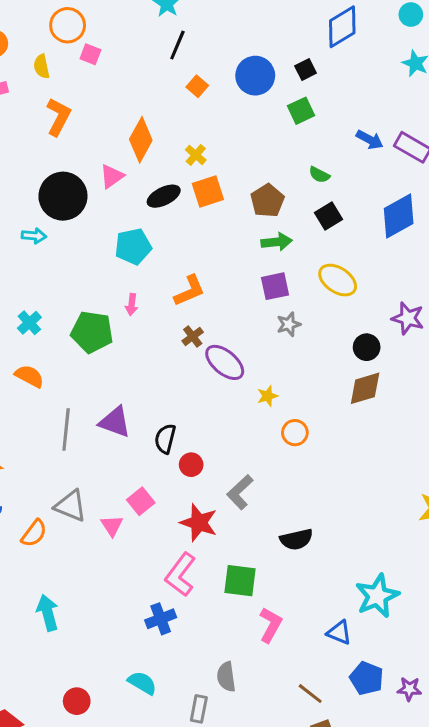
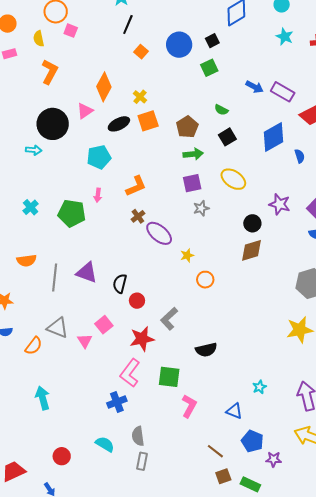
orange semicircle: (29, 376) -> (27, 260), moved, turned 144
red star: (199, 523) -> (142, 339), turned -30
cyan star: (377, 596) -> (259, 387), size x0.5
gray semicircle: (226, 677) -> (138, 436), moved
purple star: (409, 689) -> (274, 459), moved

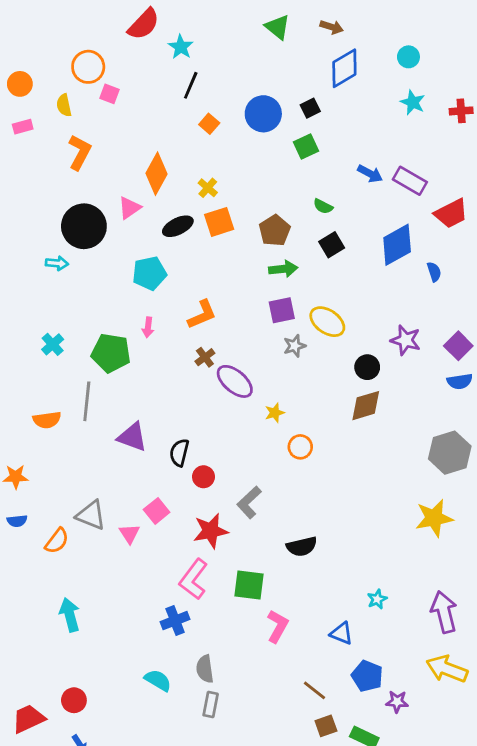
yellow ellipse: (233, 179) -> (327, 322), moved
gray line: (55, 278) -> (87, 401), moved
red circle: (62, 456) -> (74, 700), moved

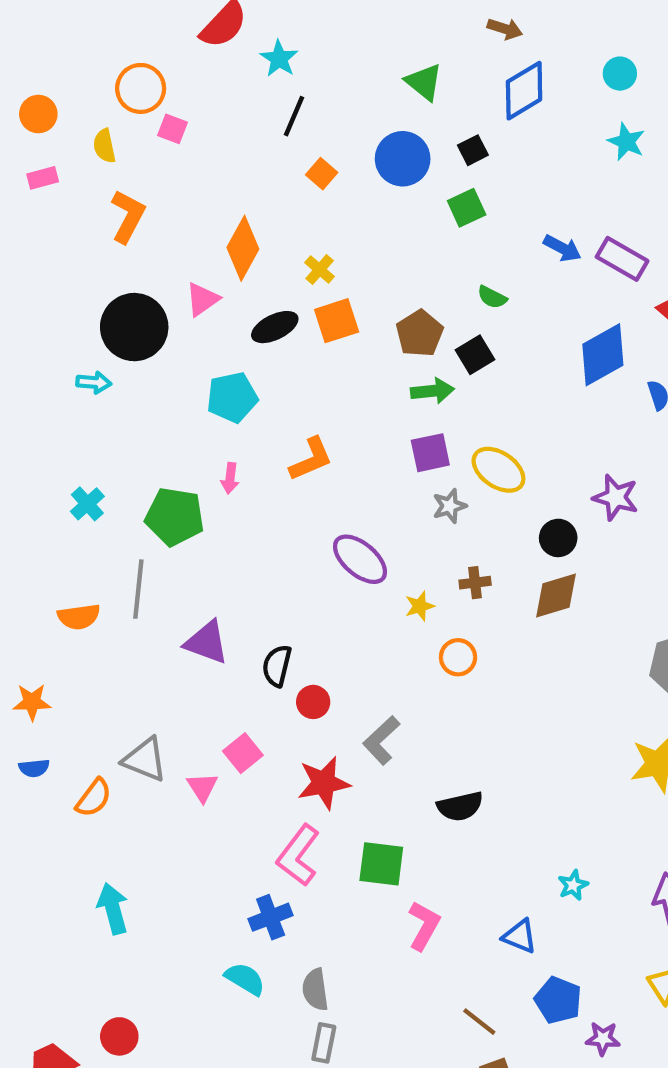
green triangle: (278, 27) -> (424, 82), moved
black square: (332, 245) -> (475, 355), moved
brown cross: (205, 357) -> (475, 583), moved, turned 30
cyan semicircle: (158, 680) -> (245, 979), moved

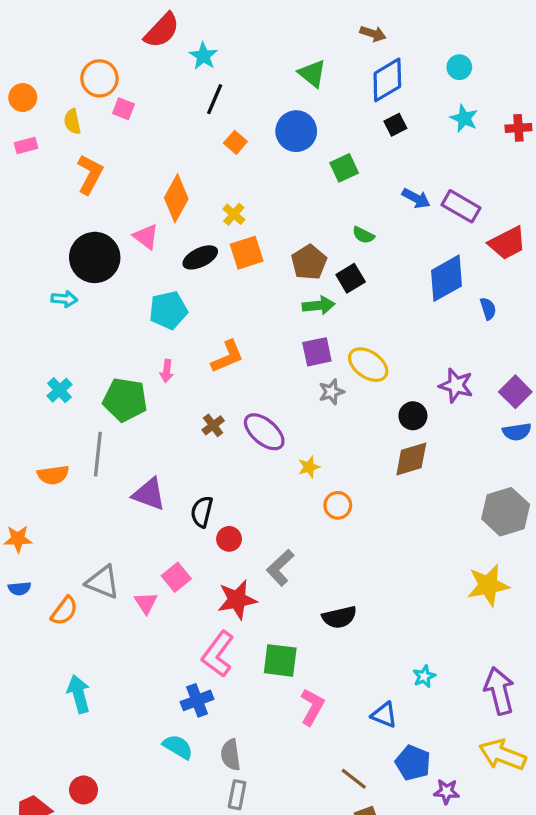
black square: (473, 150) -> (395, 125), moved
pink triangle: (202, 299) -> (146, 237), turned -48
brown cross: (475, 583) -> (213, 425), moved, turned -30

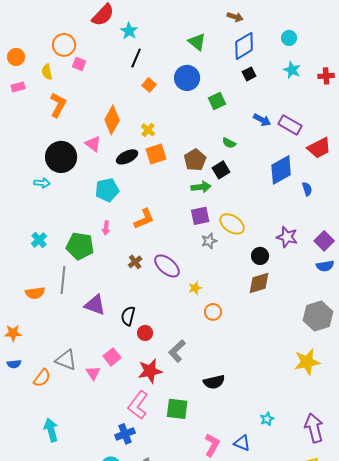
pink L-shape: (312, 707) -> (212, 445), moved

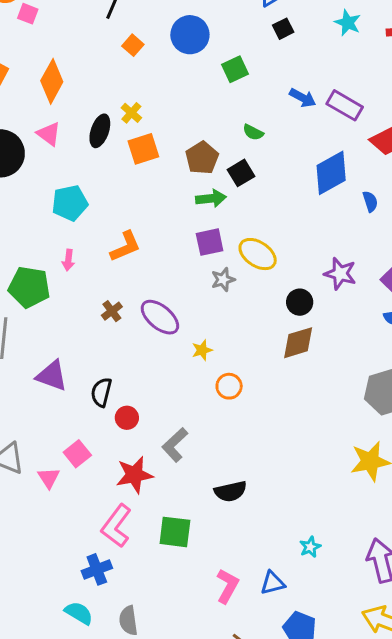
orange diamond: (112, 120) -> (52, 81), moved
black ellipse: (127, 157) -> (100, 131), moved, turned -45
blue triangle: (242, 443) -> (273, 583), turned -36

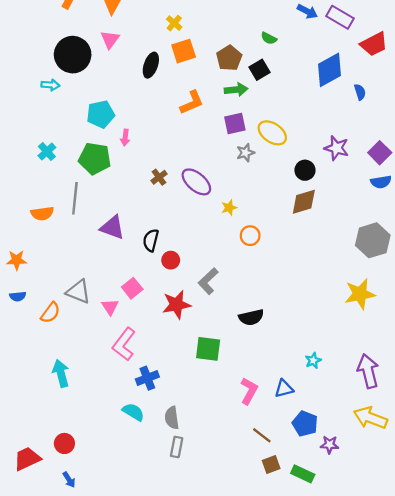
black ellipse: (100, 131) -> (151, 65), moved
pink triangle: (49, 134) -> (110, 39), turned 30
cyan pentagon: (70, 203) -> (101, 114), moved
orange L-shape: (125, 247) -> (192, 102), moved
pink L-shape: (116, 526) -> (124, 344), moved

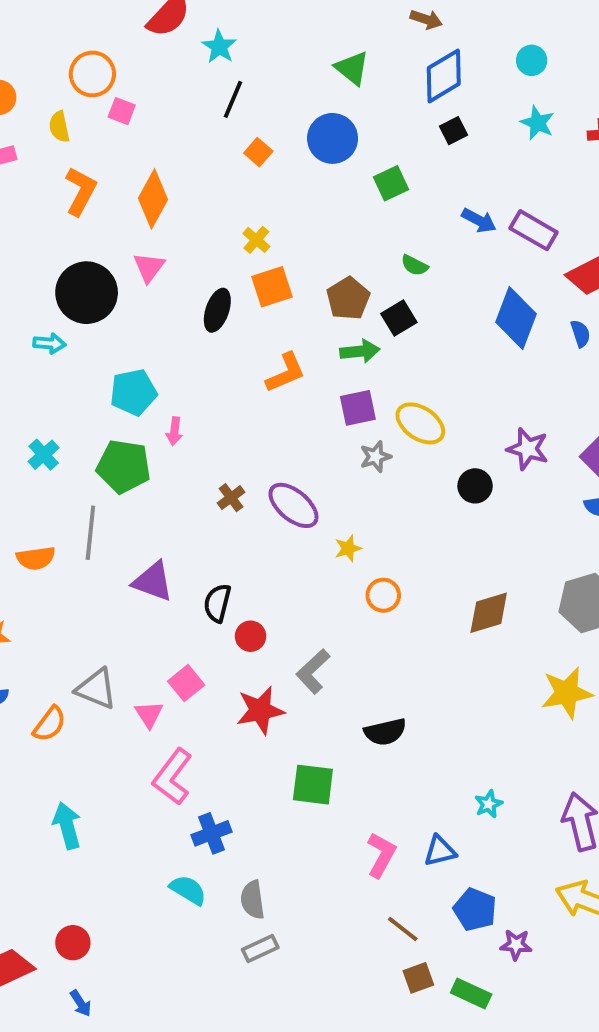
blue diamond: (330, 70) -> (516, 318), turned -40
blue semicircle: (360, 92) -> (580, 334), moved
brown diamond: (304, 202) -> (489, 613), moved
gray rectangle: (177, 447) -> (260, 949), turned 54

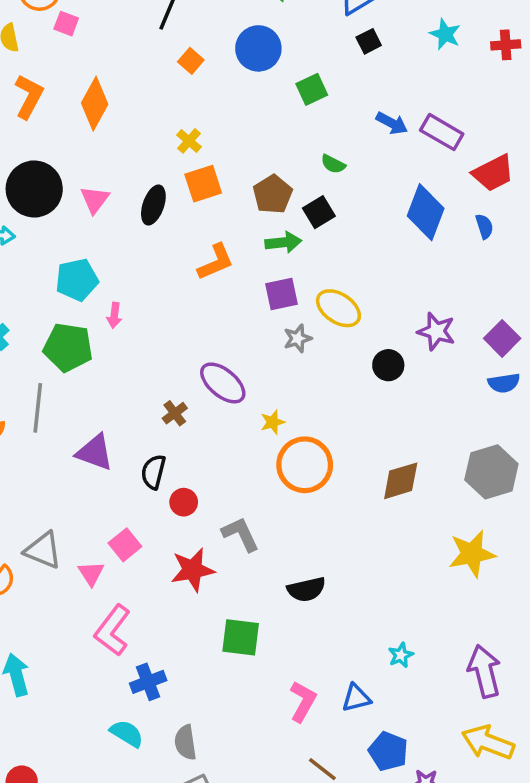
pink triangle: (149, 267) -> (95, 200), moved
brown cross: (231, 498) -> (175, 413), moved
orange circle: (383, 595) -> (305, 465), size x1.8
gray L-shape: (313, 671) -> (241, 534), turned 108

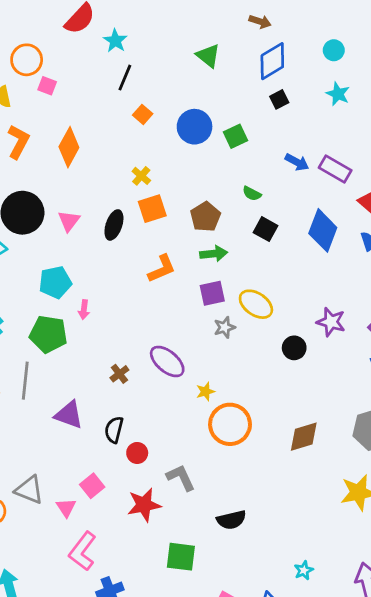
blue circle: (258, 48) -> (195, 127), moved
black square: (319, 212) -> (266, 229), moved, turned -30
brown cross: (175, 413) -> (119, 374), moved

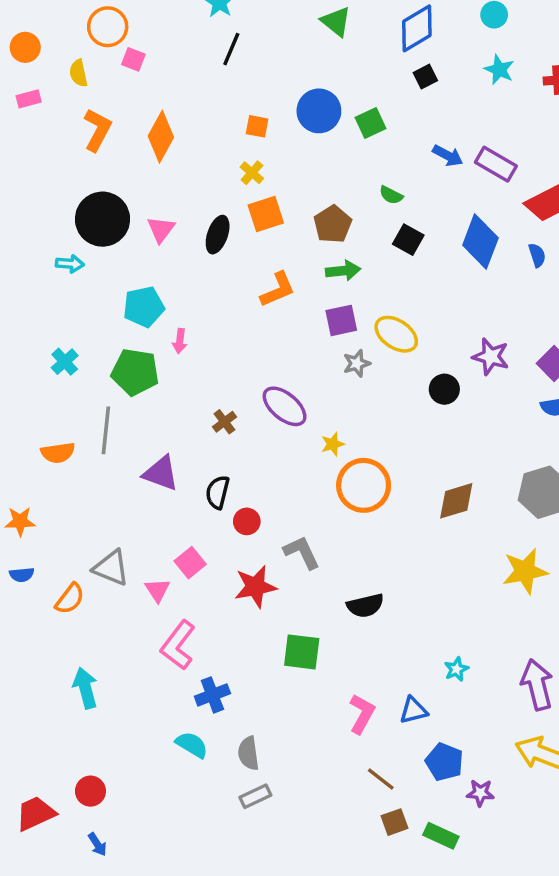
orange square: (143, 114) -> (257, 126), moved, turned -30

